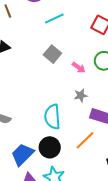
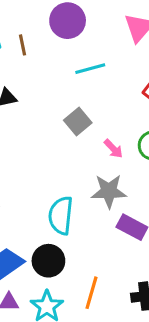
gray star: (81, 95) -> (109, 191), size x1.6
orange line: (85, 140) -> (92, 293), moved, turned -40

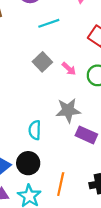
pink arrow: (113, 149) -> (69, 69), moved
cyan semicircle: (61, 215) -> (35, 130), size x0.7

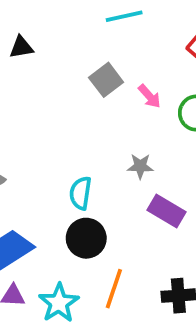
gray star: (68, 110) -> (140, 166), size x0.6
black circle: (28, 163) -> (86, 238), moved

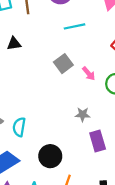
cyan semicircle: (80, 193) -> (19, 127), moved
purple rectangle: (166, 211) -> (98, 141), turned 42

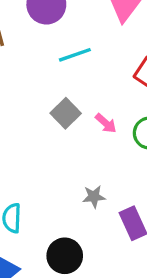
gray star: (83, 114) -> (94, 197), moved

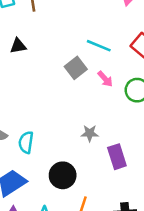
cyan line: (75, 55) -> (99, 46), moved, turned 35

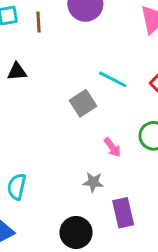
pink arrow: (105, 79) -> (112, 147), moved
black circle: (63, 175) -> (76, 232), moved

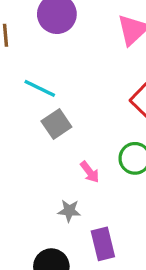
cyan line: (113, 79) -> (40, 88), moved

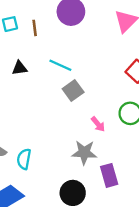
gray star: (69, 211) -> (84, 152), size x1.5

